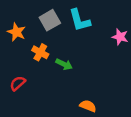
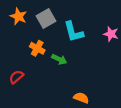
cyan L-shape: (80, 20) -> (74, 32), moved
orange star: (16, 32) -> (19, 16), moved

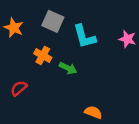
orange star: (19, 16) -> (14, 28), moved
gray square: (46, 19) -> (53, 21), turned -36

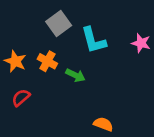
gray square: (53, 21) -> (59, 24), turned 30
orange star: (14, 28) -> (15, 61), moved

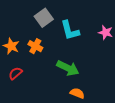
green arrow: (75, 75) -> (68, 68), moved, size x1.5

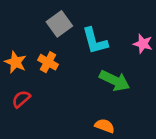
green arrow: (68, 68) -> (115, 81), moved

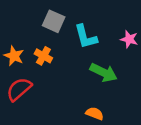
gray square: (59, 24) -> (54, 21), turned -30
red semicircle: (21, 99) -> (19, 89), size x1.5

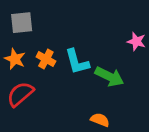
gray square: (54, 21) -> (22, 23), moved, turned -30
cyan L-shape: (86, 37) -> (77, 62), moved

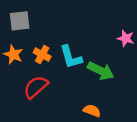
red semicircle: (20, 94) -> (36, 87), moved

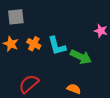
red semicircle: (36, 87) -> (29, 84), moved

